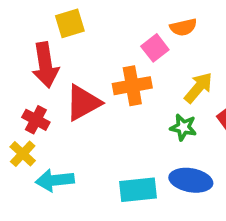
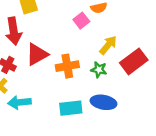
orange cross: (132, 86) -> (67, 66), moved

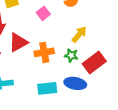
pink square: (81, 21) -> (43, 13), moved
red rectangle: (134, 61) -> (94, 62), moved

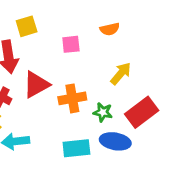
pink square: (43, 13) -> (71, 44), turned 32
green star: (71, 55) -> (103, 112), moved

